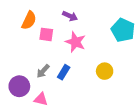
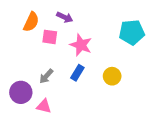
purple arrow: (70, 16) -> (65, 17), moved
cyan pentagon: (123, 30) -> (132, 32), turned -30
blue rectangle: (64, 72) -> (77, 73), moved

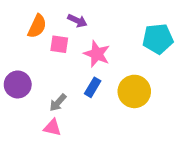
gray arrow: (46, 76) -> (58, 103), moved
yellow circle: (112, 76) -> (134, 91), size x1.5
purple circle: (21, 92) -> (18, 84), moved

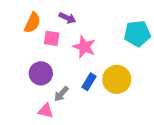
purple circle: (18, 84) -> (41, 73), moved
blue rectangle: (93, 87) -> (89, 82), moved
gray arrow: (58, 103) -> (61, 94), moved

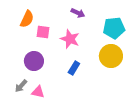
purple arrow: (67, 18) -> (78, 13), moved
yellow circle: (117, 79) -> (111, 56), moved
gray arrow: (61, 94) -> (21, 86), moved

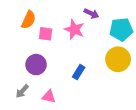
purple arrow: (78, 13) -> (91, 13), moved
pink star: (70, 39) -> (74, 29), moved
pink triangle: (38, 92) -> (49, 97), moved

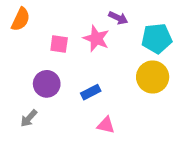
orange semicircle: (29, 20) -> (21, 19), moved
blue rectangle: (79, 72) -> (91, 92), moved, turned 32
pink triangle: (49, 97) -> (106, 125), moved

